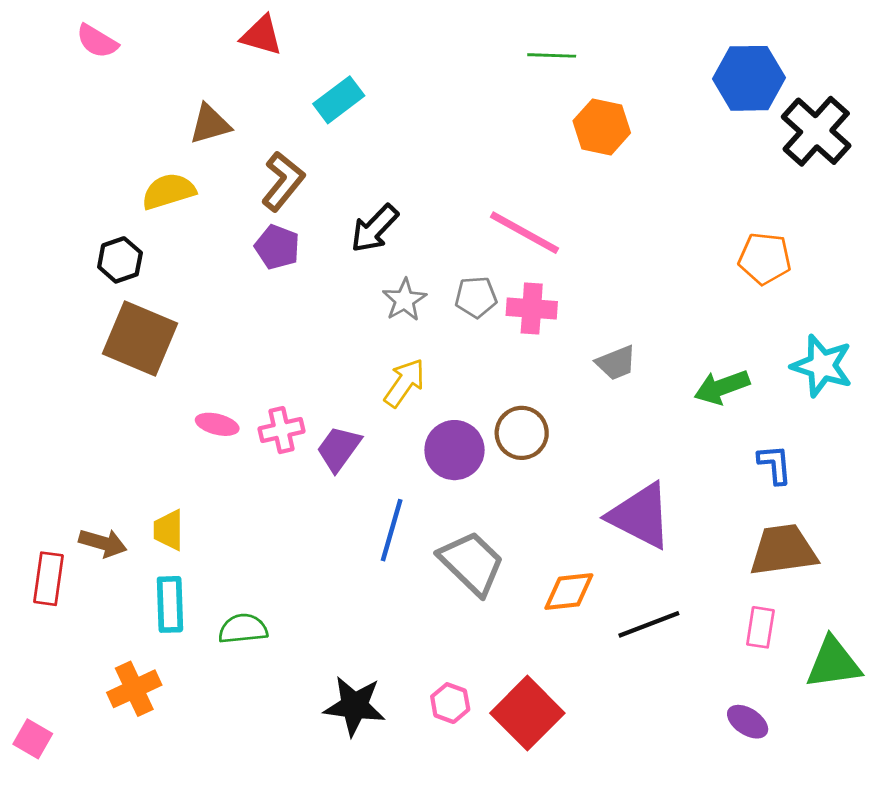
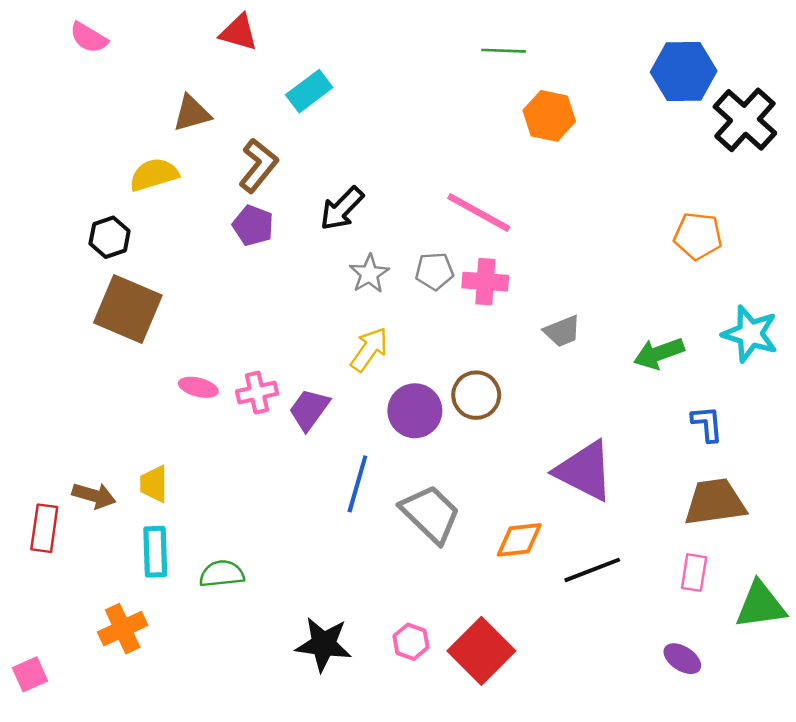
pink square: (33, 739) -> (30, 674), turned 36

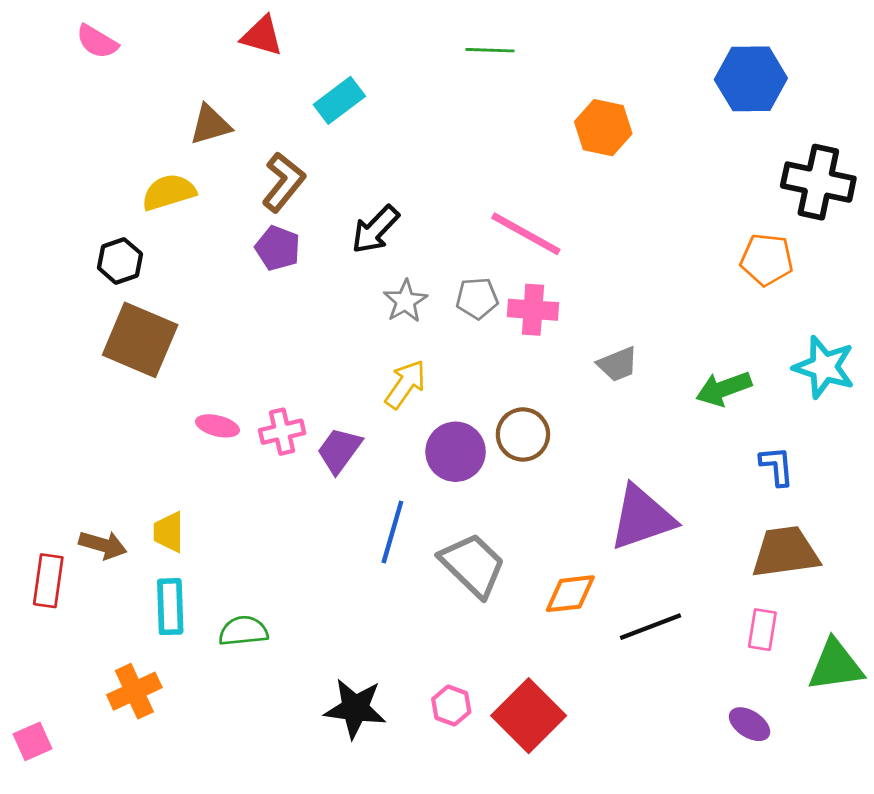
green line: (504, 51) -> (490, 50), moved
black cross: (745, 120) -> (818, 182), moved, turned -30
purple triangle: (584, 471) -> (642, 518), turned -46

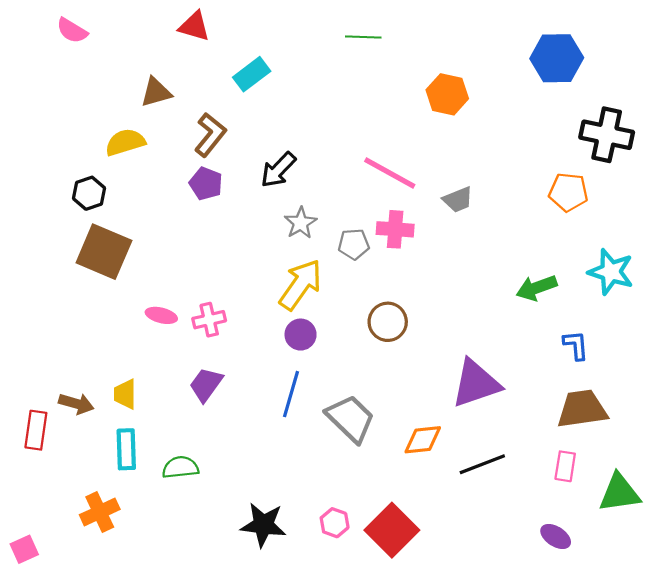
gray pentagon: (477, 298) -> (354, 244), moved
gray trapezoid: (618, 364) -> (458, 200), moved
yellow arrow: (405, 384) -> (301, 285), size x1.4
purple trapezoid: (339, 450) -> (206, 384), moved
purple circle: (456, 452) -> (301, 335), moved, size x0.7

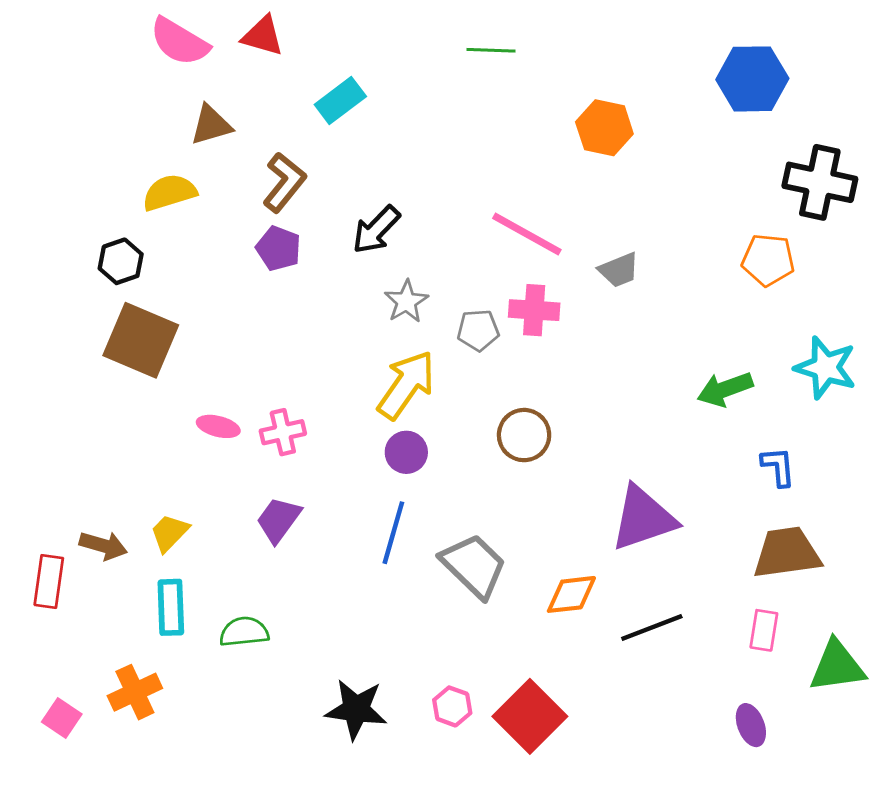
pink semicircle: (72, 31) -> (179, 42), moved, size x1.4
yellow trapezoid: (125, 394) -> (169, 533), turned 44
purple ellipse: (556, 536) -> (751, 725), turned 36
pink square: (24, 549) -> (62, 718), moved, turned -32

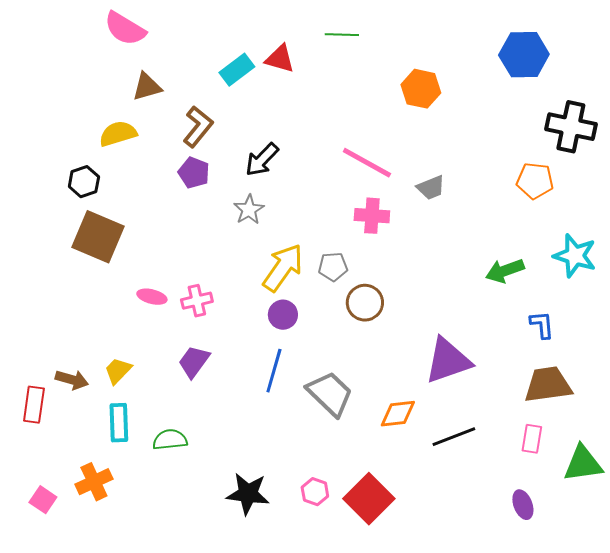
red triangle: (263, 36) -> (280, 59), moved
gray star: (406, 302) -> (249, 210), moved
gray pentagon: (478, 330) -> (333, 267), moved

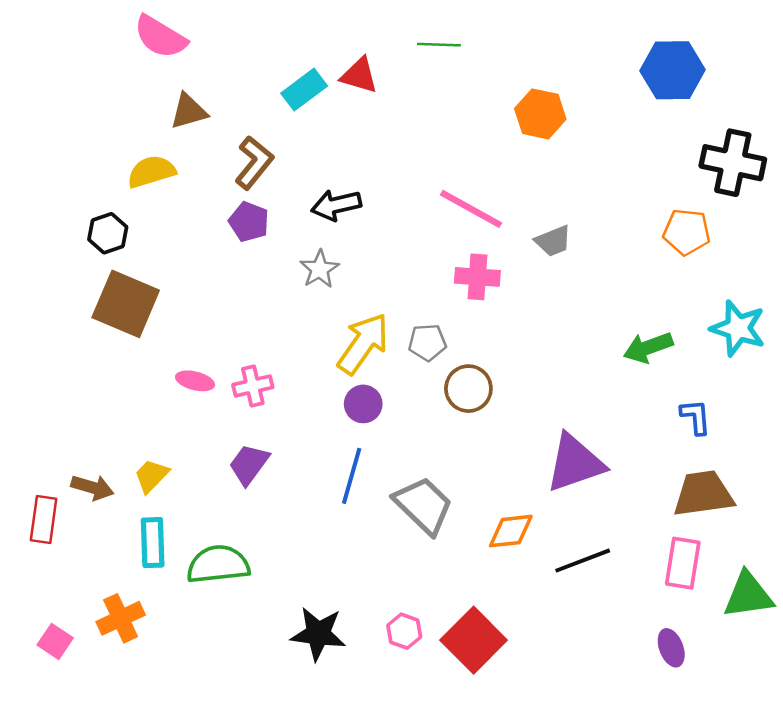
black arrow: (262, 160) -> (336, 205), turned 33
pink rectangle: (532, 439) -> (683, 563), size x1.4
green semicircle: (170, 440) -> (218, 564), size x1.4

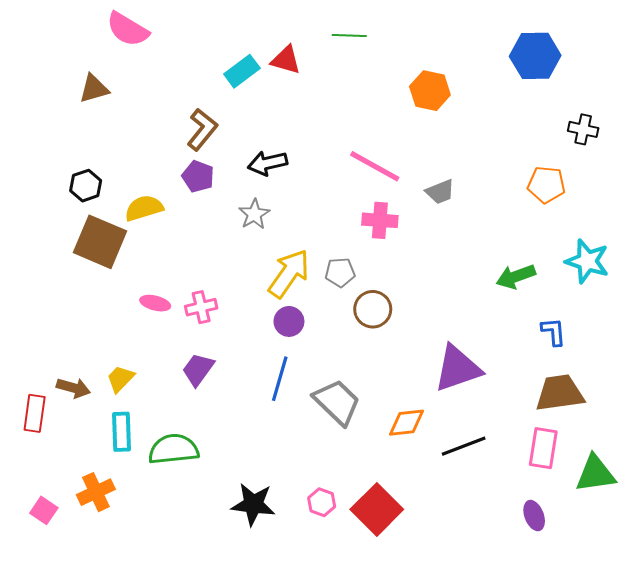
brown triangle: (189, 111) -> (94, 89), moved
black cross: (733, 163) -> (583, 129), size x0.6
yellow semicircle: (151, 172) -> (144, 208), moved

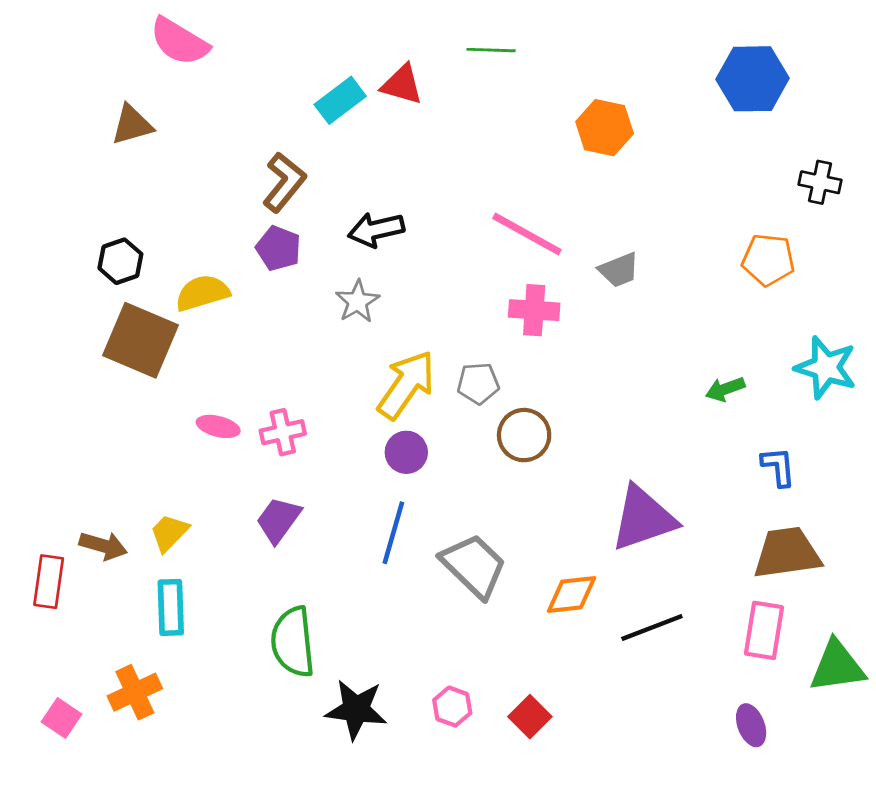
green arrow: (516, 277) -> (725, 389), size x0.7
green semicircle: (174, 449) -> (293, 642), moved, turned -90
red square: (377, 509) -> (530, 717), size x0.6

